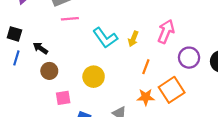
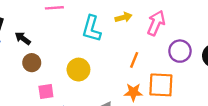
cyan L-shape: (105, 38) -> (92, 29), turned 50
yellow arrow: (133, 39) -> (123, 17), moved, turned -128
orange square: (172, 90) -> (161, 85), turned 35

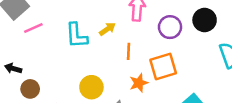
yellow arrow: (123, 17) -> (107, 29), moved
yellow circle: (78, 70) -> (91, 87), moved

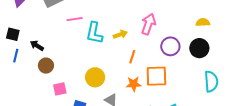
pink line: (33, 28) -> (75, 19), moved

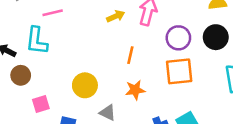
cyan L-shape: (94, 33) -> (37, 41), moved
yellow arrow: (120, 35) -> (116, 16), moved
orange square: (156, 76) -> (179, 71), moved

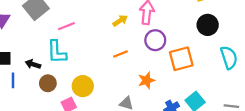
purple circle: (178, 38) -> (155, 40), moved
orange line: (130, 55) -> (120, 54), moved, turned 64
yellow circle: (85, 85) -> (83, 86), moved

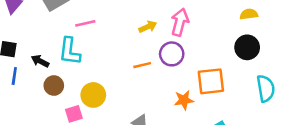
purple circle: (155, 40) -> (172, 54), moved
orange star: (146, 80) -> (184, 100), moved

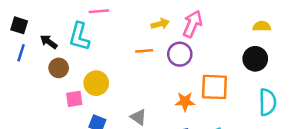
orange line: (142, 65) -> (144, 51), moved

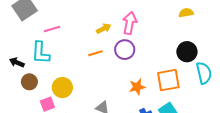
black circle: (255, 59) -> (187, 52), moved
orange square: (214, 87) -> (168, 80), moved

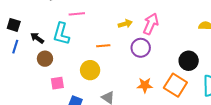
black circle: (187, 52) -> (189, 61), moved
orange line: (95, 53) -> (103, 46), moved
orange square: (168, 80) -> (175, 85), turned 30
yellow circle: (62, 88) -> (90, 70), moved

